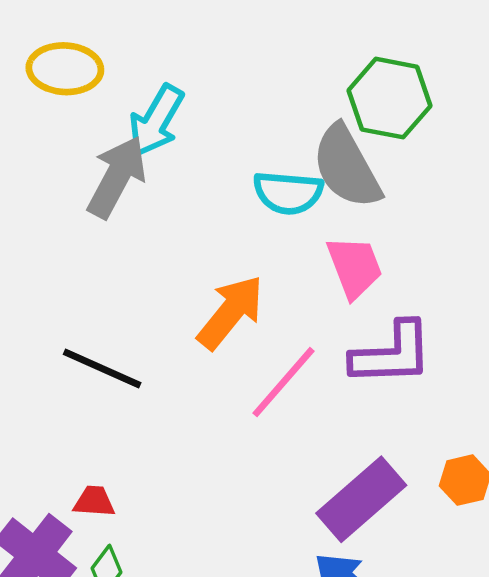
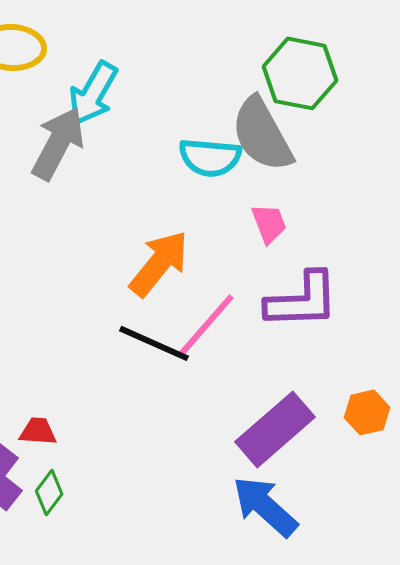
pink trapezoid: (355, 267) -> (269, 223), size x0.7
black line: (102, 369) -> (154, 343), moved

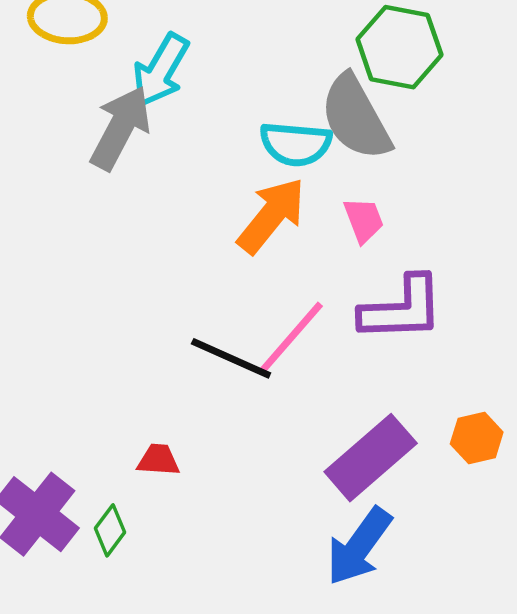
orange arrow: (159, 263) -> (271, 215), moved
red trapezoid: (38, 431) -> (158, 460), moved
blue arrow: (265, 506) -> (359, 546), turned -96

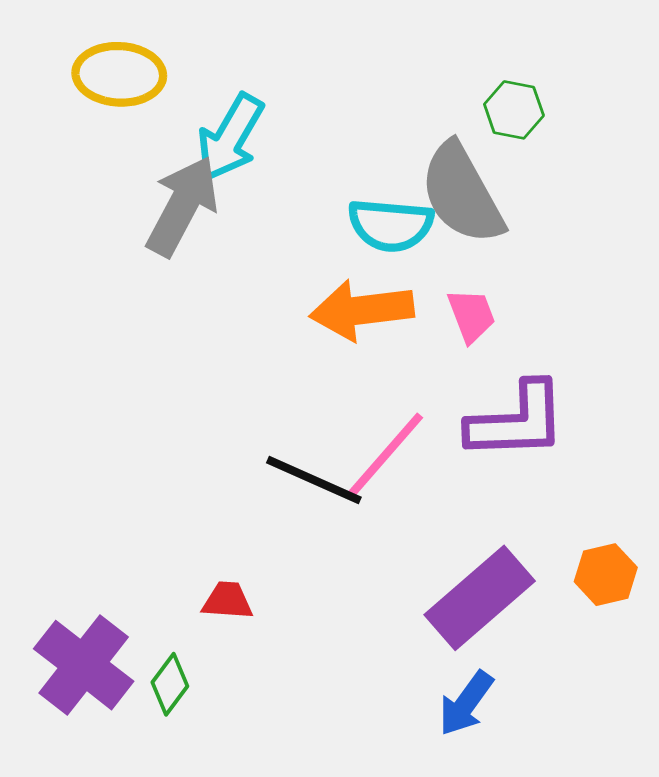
green hexagon: (399, 47) -> (514, 110), size x0.6
orange arrow: (271, 215) -> (362, 310), turned -136
blue arrow: (359, 546) -> (466, 703), size x0.7

